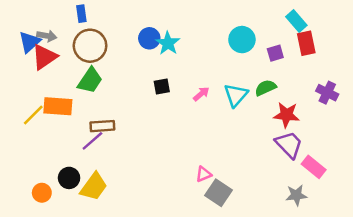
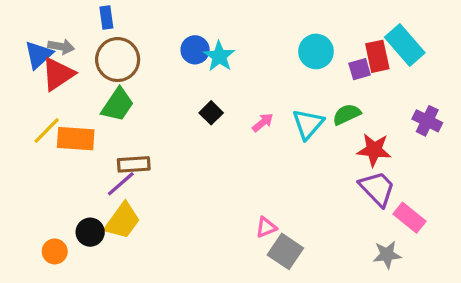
cyan rectangle: (296, 21) -> (405, 45), moved, size x1.4
red rectangle: (306, 43) -> (377, 56), moved
black square: (162, 86) -> (211, 113), turned -35
yellow line: (33, 115) -> (47, 131), moved
yellow trapezoid: (94, 187) -> (122, 221), moved

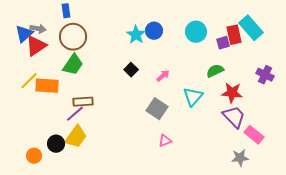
blue circle: (195, 50) -> (154, 31), moved
cyan triangle: (308, 124) -> (193, 97), moved
gray square: (285, 251) -> (157, 109), moved

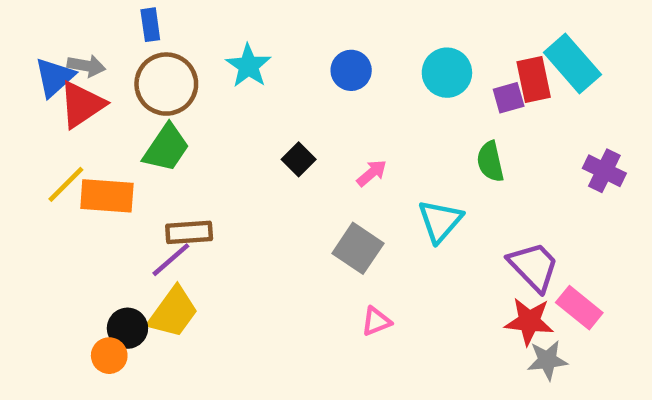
cyan star: (136, 35) -> (248, 66), moved
green semicircle: (215, 71) -> (490, 162), turned -78
red star: (232, 93) -> (529, 321), moved
orange circle: (34, 156) -> (109, 356), moved

